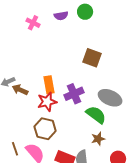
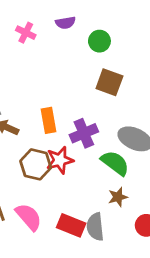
green circle: (85, 12) -> (99, 41), moved
red star: (47, 102) -> (60, 160), moved
brown hexagon: (45, 129) -> (36, 164), moved

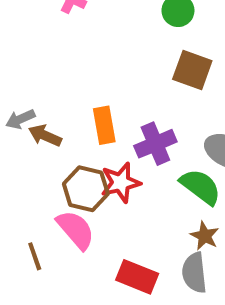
brown star: (118, 197) -> (205, 236), turned -30
pink semicircle: (29, 217) -> (76, 230), moved
gray semicircle: (95, 227) -> (194, 273), moved

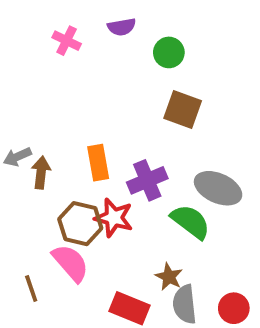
brown arrow: (45, 136) -> (41, 172), turned 72
red star: (121, 183) -> (114, 218), turned 30
brown star: (205, 236) -> (169, 277), moved

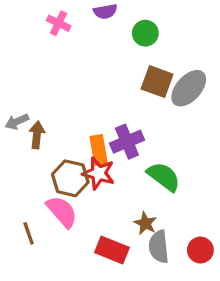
orange rectangle: (98, 163) -> (99, 150), moved
gray ellipse: (218, 188) -> (189, 88), moved, turned -72

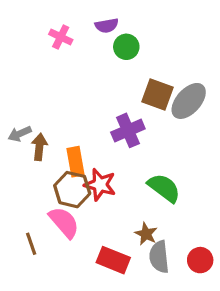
green circle: (145, 33) -> (126, 47), moved
purple cross: (127, 142) -> (128, 130), moved
orange rectangle: (99, 150) -> (75, 162), moved

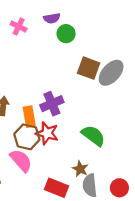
purple cross: (128, 130) -> (52, 104), moved

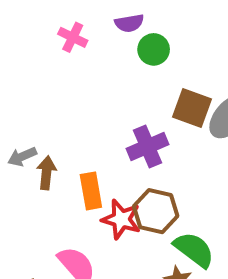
purple cross: (52, 104) -> (148, 146), moved
green semicircle: (93, 136) -> (194, 250), moved
brown hexagon: (27, 137) -> (156, 211), moved

